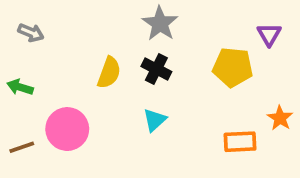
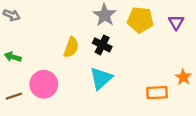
gray arrow: (31, 33) -> (12, 15), moved
yellow pentagon: (233, 67) -> (140, 20), moved
cyan triangle: (155, 120) -> (101, 78), size x1.5

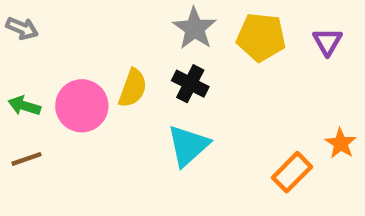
pink circle: (44, 84) -> (82, 106), moved
orange rectangle: (157, 93) -> (292, 172), turned -42
brown line: (14, 96) -> (27, 159), moved

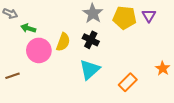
purple triangle: (327, 42) -> (149, 16), moved
green arrow: (24, 106) -> (28, 28), moved
orange rectangle: (292, 172) -> (128, 82), moved

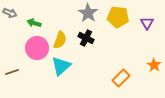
purple triangle: (149, 16) -> (147, 23), moved
green arrow: (28, 28) -> (34, 23), moved
cyan triangle: (90, 69) -> (61, 66), moved

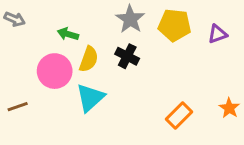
green arrow: (34, 23) -> (68, 34), moved
purple triangle: (147, 23) -> (218, 34), turned 40
orange star: (154, 65) -> (229, 108), moved

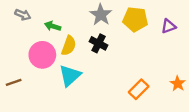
gray arrow: (15, 19) -> (23, 15), moved

